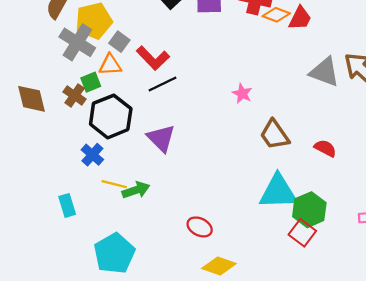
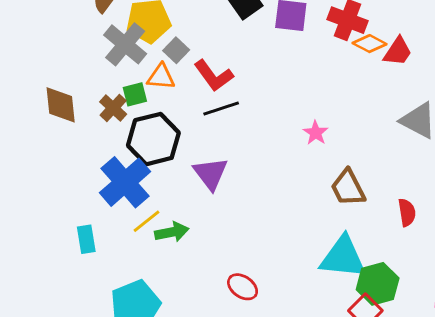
red semicircle: (325, 148) -> (407, 212), turned 45
blue cross: (92, 155) -> (125, 182), size x1.8
yellow line: (114, 184) -> (147, 221), turned -60

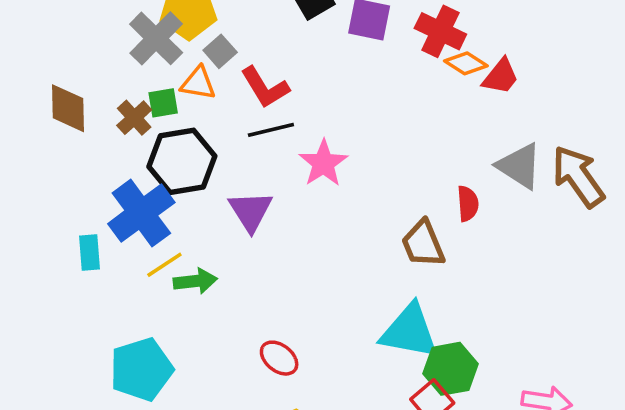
pink star: (316, 133) -> (323, 163), moved, size x1.5
red semicircle: (407, 212) -> (468, 204), moved
cyan rectangle: (86, 239) -> (90, 252), moved

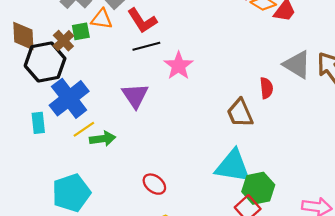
black hexagon: (182, 161) -> (45, 62), moved

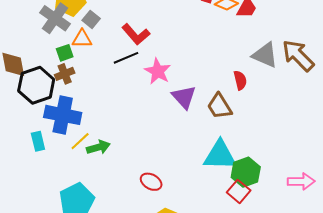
red L-shape: (142, 21) -> (136, 34), moved
brown cross: (63, 41) -> (65, 74), moved, turned 30
purple triangle: (135, 96) -> (184, 97), moved
blue cross: (69, 98) -> (63, 115), turned -33

